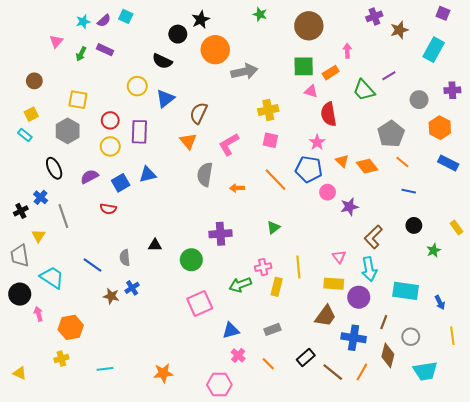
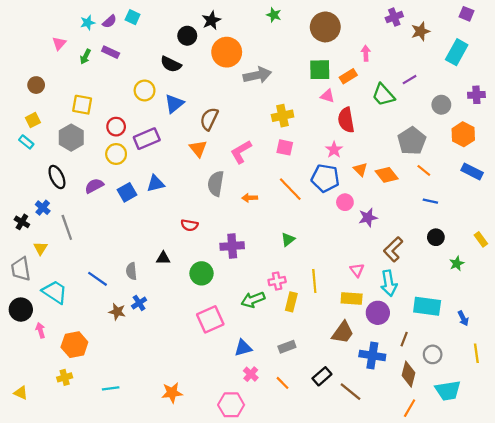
purple rectangle: (139, 132) -> (147, 139), turned 65
red semicircle: (108, 209) -> (189, 225), moved
black cross: (21, 211) -> (22, 222), turned -32
orange line: (362, 372) -> (410, 408), moved

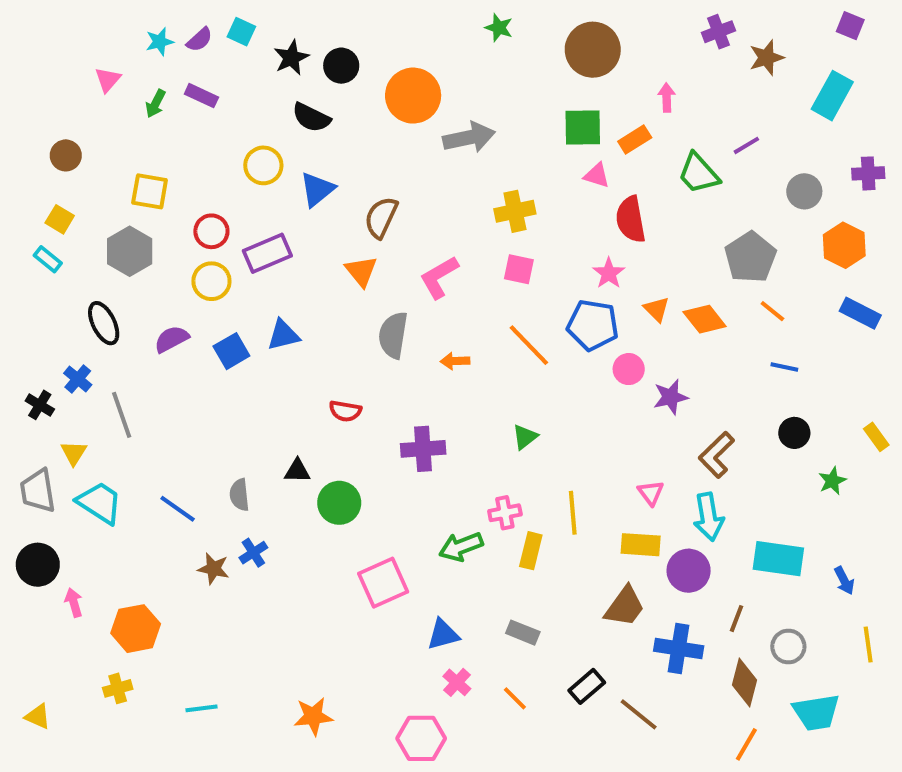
black star: (211, 20) -> (291, 58), moved
yellow square: (33, 120) -> (60, 219), turned -32
green circle: (202, 273) -> (339, 503), moved
cyan trapezoid: (55, 292) -> (100, 503), moved
gray rectangle: (287, 347) -> (523, 633), turned 42

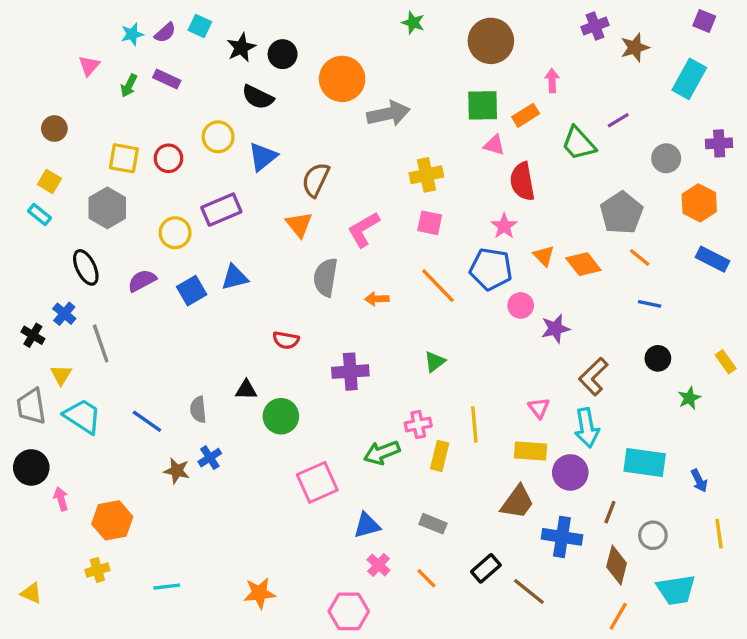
red circle: (211, 231) -> (168, 158), moved

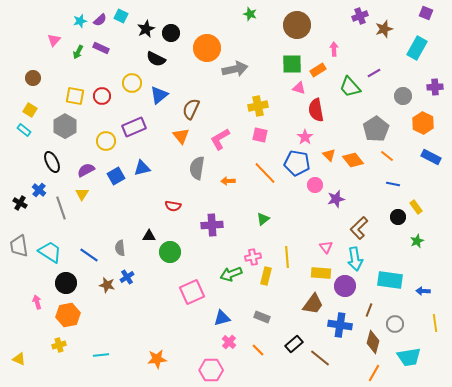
yellow rectangle: (726, 362) -> (416, 207), moved
yellow triangle: (61, 375) -> (82, 194), moved
black circle: (31, 467) -> (66, 283), moved
blue arrow: (699, 481) -> (423, 291), turned 120

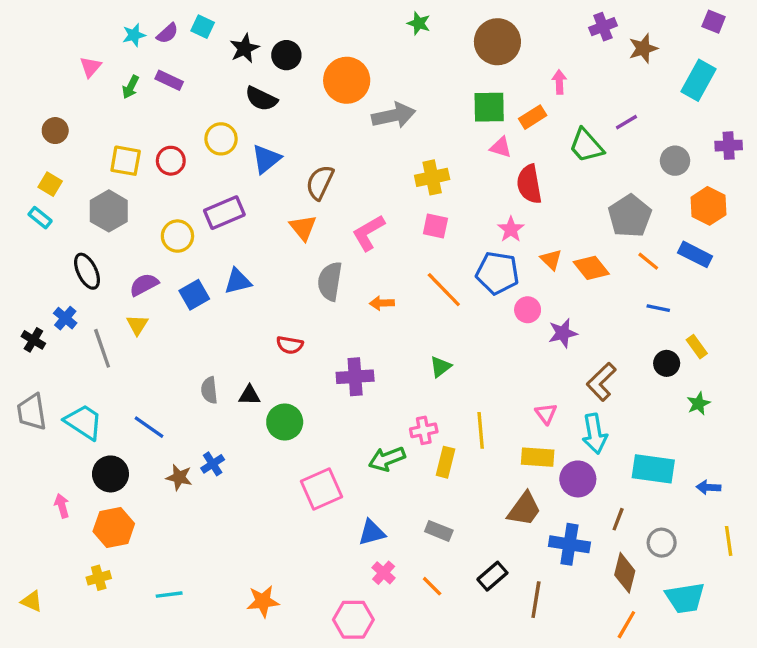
blue rectangle: (431, 157) -> (695, 254), moved
gray semicircle: (120, 248) -> (209, 390), moved
brown line: (320, 358) -> (536, 600), turned 60

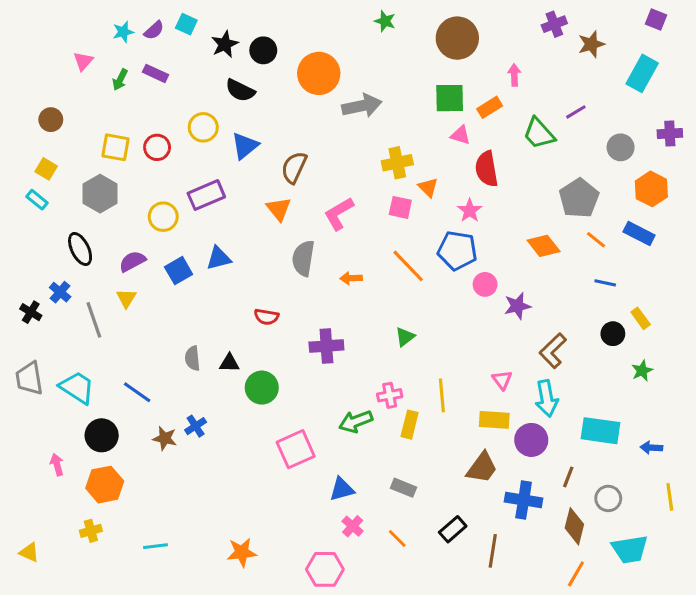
orange triangle: (551, 260) -> (428, 187), moved

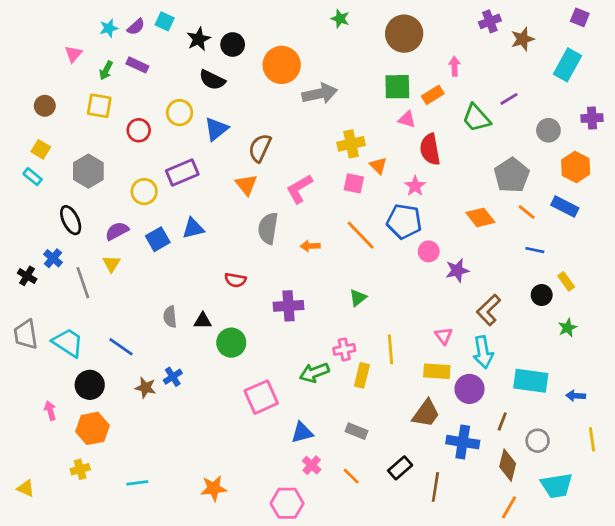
yellow square: (115, 147) -> (99, 106), moved

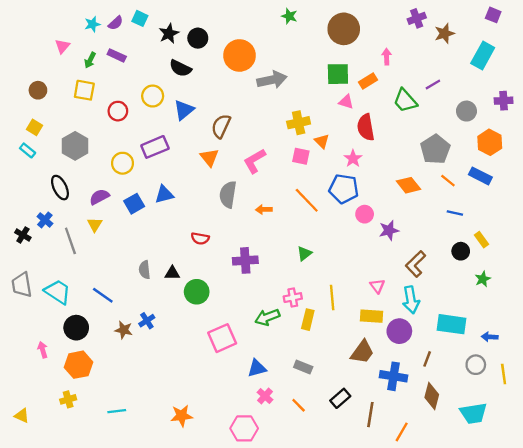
gray circle: (538, 441) -> (476, 365), moved
orange line: (509, 507) -> (402, 432), moved

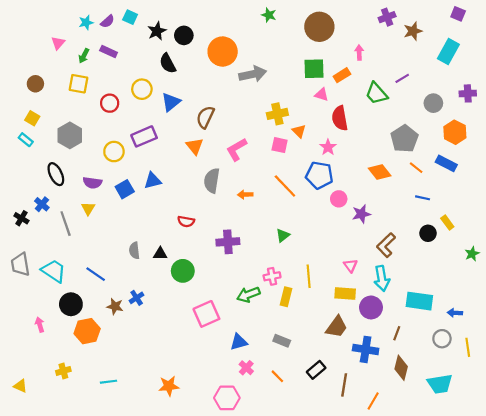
black semicircle: (180, 68) -> (168, 63), turned 36
purple semicircle: (99, 197) -> (92, 183), turned -144
green star: (483, 279) -> (472, 254), moved
orange hexagon: (79, 365) -> (87, 331), moved

